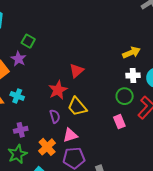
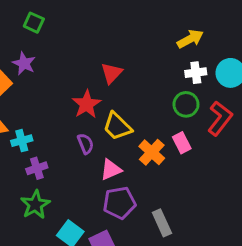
green square: (28, 41) -> (34, 23), moved
cyan cross: (17, 96) -> (22, 141), moved, turned -32
orange cross: (47, 147) -> (152, 152), moved

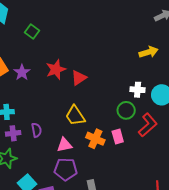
yellow arrow: (190, 39) -> (149, 52), moved
purple star: (24, 63) -> (22, 72), moved
red star: (87, 104) -> (56, 69), moved
purple semicircle: (85, 144) -> (37, 130), moved
orange cross: (152, 152) -> (95, 139), turned -30

